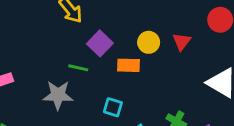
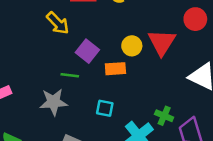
red triangle: (182, 42) -> (162, 42), size x1.6

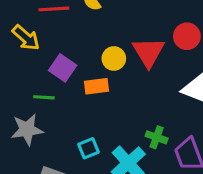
red circle: (195, 19) -> (187, 36), moved
cyan square: (105, 108) -> (89, 148), moved, turned -30

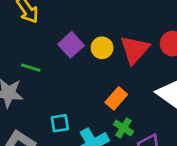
purple square: (63, 68) -> (71, 45), moved
orange rectangle: (96, 86) -> (116, 98), moved, turned -55

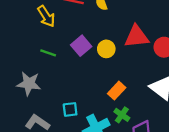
red triangle: (135, 50) -> (137, 37), moved, turned 40
green line: (31, 68) -> (48, 53), moved

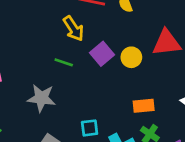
yellow arrow: (46, 16) -> (73, 29), moved
orange rectangle: (117, 91) -> (144, 106), turned 42

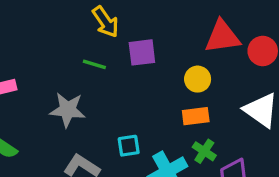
purple square: (102, 54) -> (142, 52), turned 35
yellow circle: (131, 57) -> (198, 79), moved

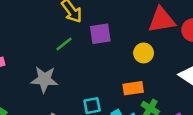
green line: (94, 64) -> (64, 44), turned -54
orange rectangle: (196, 116) -> (133, 88), moved

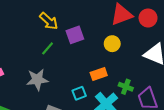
orange rectangle: (133, 88) -> (99, 74), moved

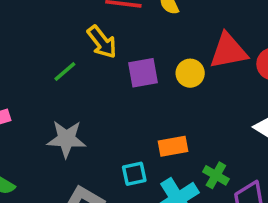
yellow circle: (112, 44) -> (190, 73), moved
green line: (48, 48) -> (65, 72), moved

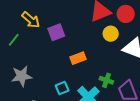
yellow circle: (190, 73) -> (111, 34), moved
orange rectangle: (173, 146) -> (78, 58), moved

